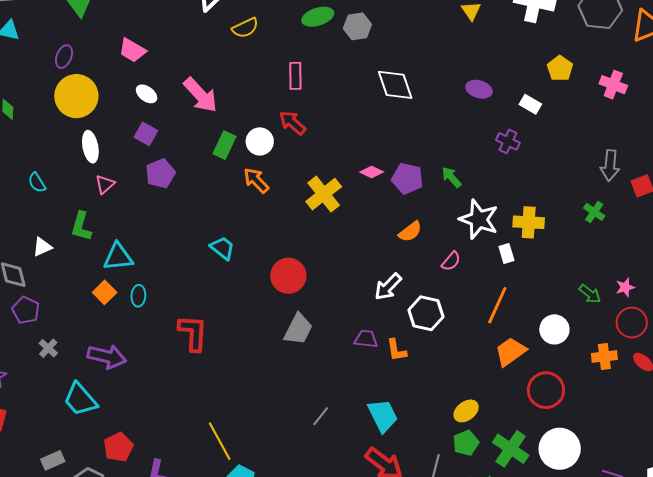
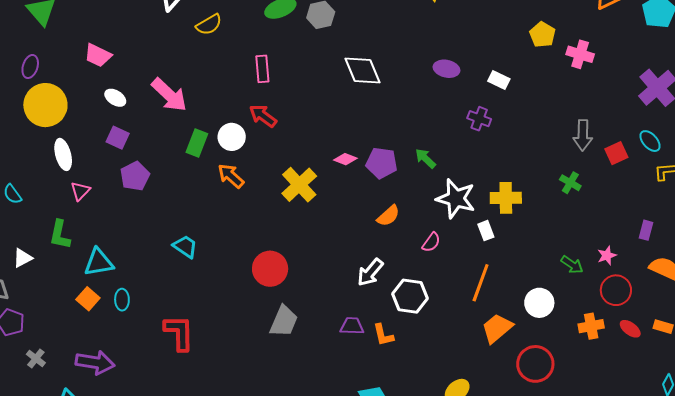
yellow pentagon: (560, 68) -> (542, 35), moved
cyan trapezoid: (222, 248) -> (185, 246), moved

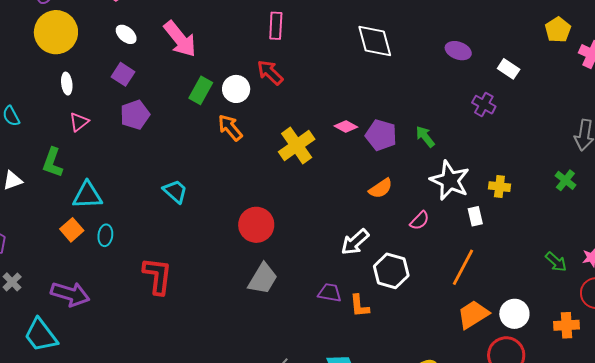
white ellipse: (63, 154) -> (67, 84), size x0.7
yellow cross: (506, 198) -> (499, 187), size x0.7
white circle: (539, 303) -> (514, 314), moved

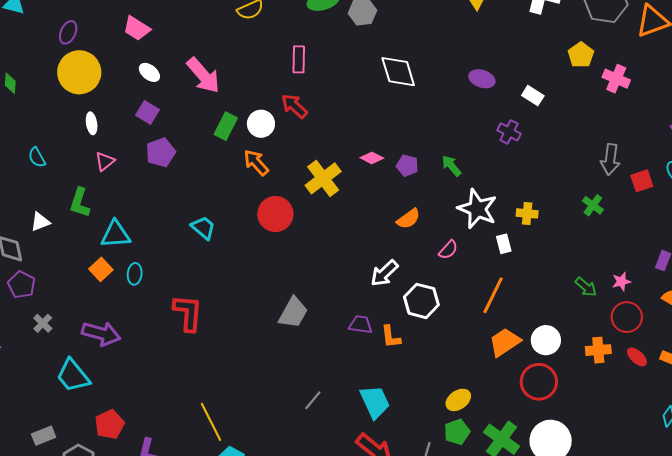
purple pentagon: (381, 135) -> (407, 166), size x0.7
red circle: (256, 225) -> (275, 214), moved

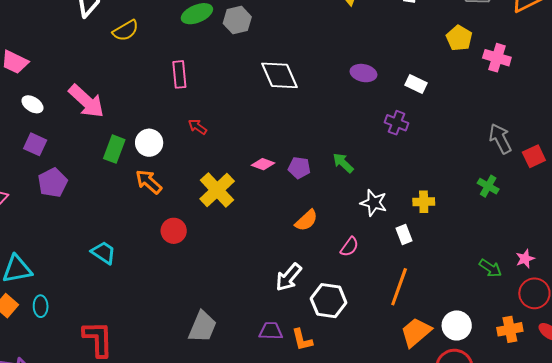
red arrow: (294, 106) -> (197, 127), moved, size x0.7
gray arrow: (610, 159) -> (500, 139), turned 152
white star: (477, 209) -> (374, 203), size x0.7
red circle: (275, 214) -> (174, 231), size x0.7

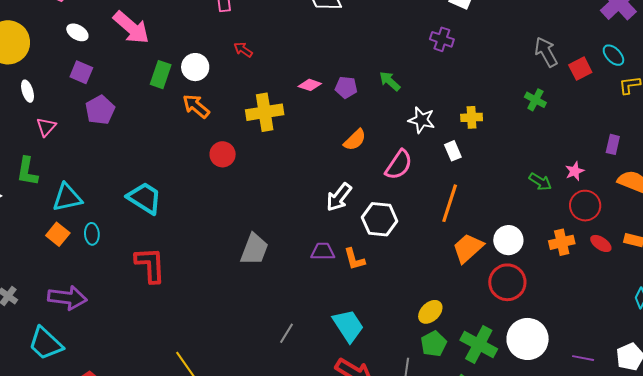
yellow cross: (217, 190) -> (265, 112), turned 36
pink semicircle: (349, 247) -> (399, 165), size x1.5
cyan trapezoid: (103, 253) -> (144, 198), moved, size x1.4

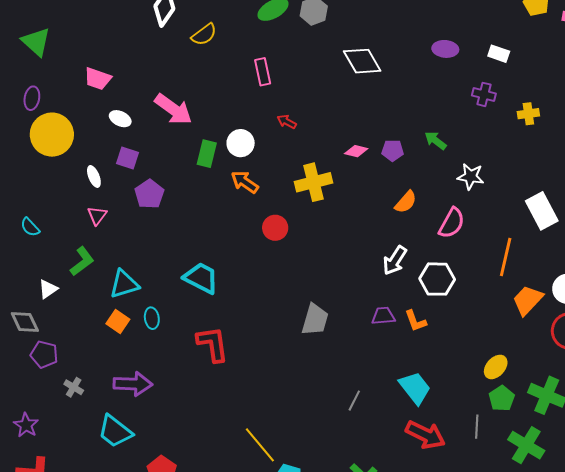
white ellipse: (28, 91) -> (94, 176), moved
yellow cross: (472, 117) -> (528, 114), moved
white rectangle: (453, 151) -> (542, 211), moved, size x1.8
green L-shape: (27, 171) -> (82, 261), turned -132

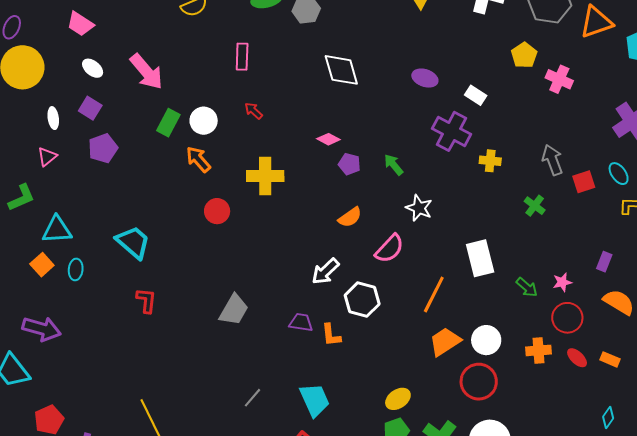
purple cross: (484, 94) -> (452, 131), size x1.6
pink diamond: (356, 151) -> (328, 139), moved
red L-shape: (213, 344) -> (146, 300), moved, size x0.7

